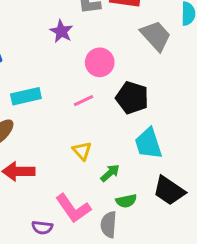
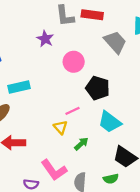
pink line: (83, 101) -> (73, 111), moved
cyan trapezoid: (148, 143) -> (110, 122), turned -35
green semicircle: (126, 201) -> (111, 179), moved

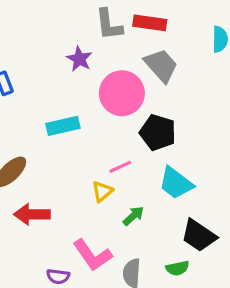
gray trapezoid: (115, 42) -> (161, 65), moved
pink circle: (74, 62) -> (122, 93), size x1.4
cyan rectangle: (19, 87) -> (63, 126), moved
yellow triangle: (60, 127) -> (102, 191), turned 32

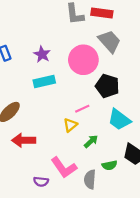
purple star: (79, 59) -> (42, 54), moved
green semicircle: (177, 268) -> (109, 165), moved

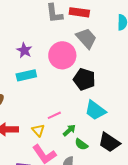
pink line: (82, 109) -> (54, 115), moved
yellow triangle: (70, 125) -> (38, 130), moved, turned -32
green semicircle: (109, 165) -> (81, 144), moved, turned 48

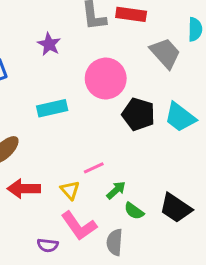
gray trapezoid: (86, 38) -> (165, 53), moved
purple star: (24, 50) -> (49, 44), moved
cyan trapezoid: (95, 110) -> (180, 117), moved

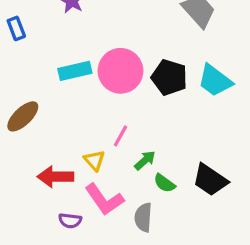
pink circle: (106, 78) -> (121, 71), moved
pink line: (94, 168) -> (121, 136), turned -36
red arrow: (24, 189) -> (55, 177), moved

